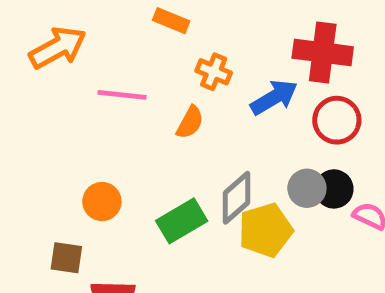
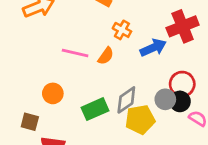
red cross: (323, 52) -> (183, 26), turned -36
pink line: (122, 95) -> (75, 53), moved
red circle: (337, 120) -> (182, 84), moved

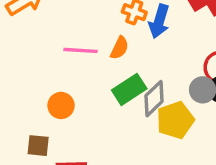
blue arrow: (153, 48) -> (159, 21), moved, turned 140
green rectangle: (95, 109) -> (129, 89), moved

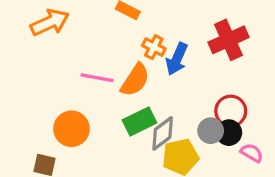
orange semicircle: (119, 48) -> (135, 80), size x1.5
orange circle: (61, 105) -> (72, 129), size x1.4

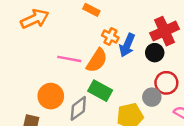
green rectangle: (140, 121) -> (100, 91), turned 55
gray diamond: (163, 133) -> (78, 108), moved
black circle: (229, 133) -> (155, 53), moved

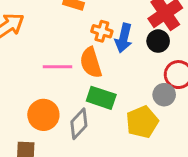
orange semicircle: (97, 60) -> (91, 63), turned 140

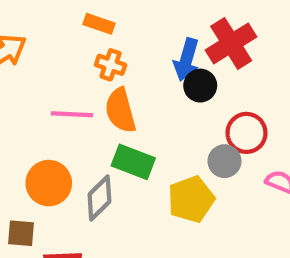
orange cross: (102, 31) -> (111, 65), moved
blue arrow: (124, 38) -> (186, 60), moved
black circle: (158, 41) -> (200, 86), moved

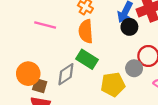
pink line: (72, 114) -> (45, 25), moved
orange circle: (49, 183) -> (28, 74), moved
brown square: (21, 233) -> (40, 86), moved

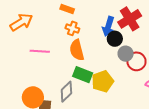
gray circle: (134, 68) -> (126, 54), moved
yellow pentagon: (113, 84) -> (103, 81), moved

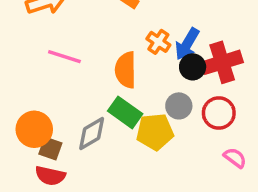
red cross: (130, 19) -> (222, 62), moved
orange cross: (72, 28) -> (158, 42), moved
gray circle: (126, 54) -> (179, 106), moved

